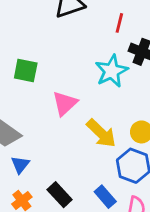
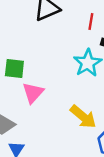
pink triangle: (65, 103) -> (33, 93), moved

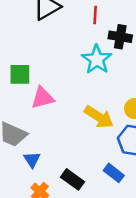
pink triangle: (33, 93) -> (43, 98), turned 40

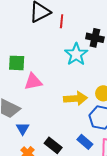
red line: (95, 15) -> (62, 21), moved
yellow arrow: (99, 117) -> (76, 99), turned -40

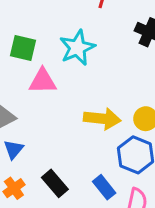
cyan star: (76, 54) -> (77, 48), moved

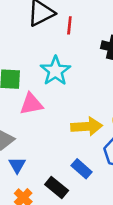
blue rectangle: (104, 187) -> (82, 169), moved

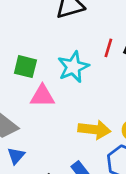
red line: (69, 25) -> (108, 48), moved

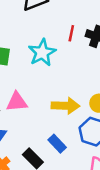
pink triangle: (42, 96) -> (17, 102), moved

